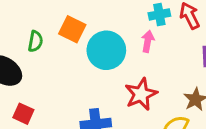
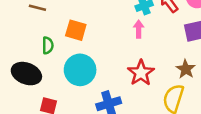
cyan circle: (106, 50) -> (80, 70), moved

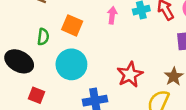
pink arrow: (139, 29) -> (112, 15), moved

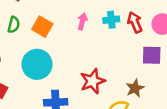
green semicircle: (43, 37) -> (14, 25), moved

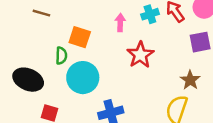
green semicircle: (14, 25) -> (61, 56), moved
red star: (93, 81) -> (140, 55), moved

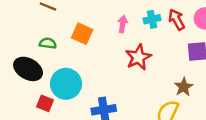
green semicircle: (61, 56) -> (48, 43), moved, turned -91
cyan circle: (83, 78) -> (66, 84), moved

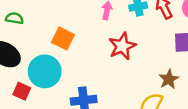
orange square: (82, 34) -> (63, 38), moved
green semicircle: (48, 43) -> (14, 18), moved

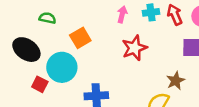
green semicircle: (14, 18) -> (47, 18), moved
orange square: (63, 38) -> (80, 38), turned 30

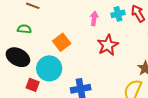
green semicircle: (47, 18) -> (24, 29), moved

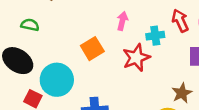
cyan cross: (118, 14) -> (155, 36), moved
orange square: (62, 42) -> (92, 49), moved

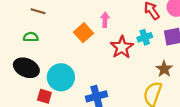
cyan cross: (155, 36) -> (145, 37), moved
orange square: (92, 49) -> (83, 33), moved

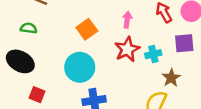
pink arrow: (105, 20) -> (127, 20), moved
cyan cross: (145, 37) -> (153, 54), moved
cyan circle: (61, 77) -> (80, 67), moved

